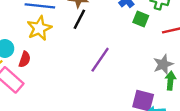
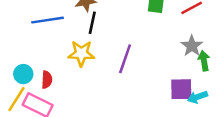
yellow star: (39, 28) -> (81, 53), moved, turned -30

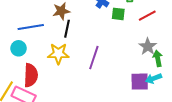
cyan circle: (23, 74) -> (19, 48), moved
red semicircle: (47, 80) -> (31, 75), size x1.6
cyan arrow: (198, 97) -> (154, 78), moved

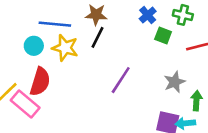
gray star: (148, 46) -> (175, 82), moved
yellow star: (58, 54) -> (65, 48), moved

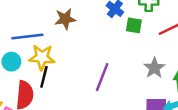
black line: (98, 37) -> (44, 77), moved

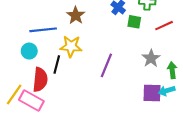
brown star: (65, 19) -> (76, 15), turned -30
yellow star: (42, 57) -> (71, 46), moved

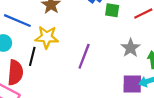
blue line: (43, 30) -> (17, 21), turned 30

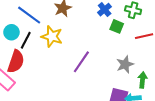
black line: (32, 56) -> (26, 40), moved

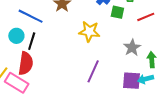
yellow star: (52, 36) -> (89, 31), moved
purple line: (81, 62) -> (93, 71), moved

